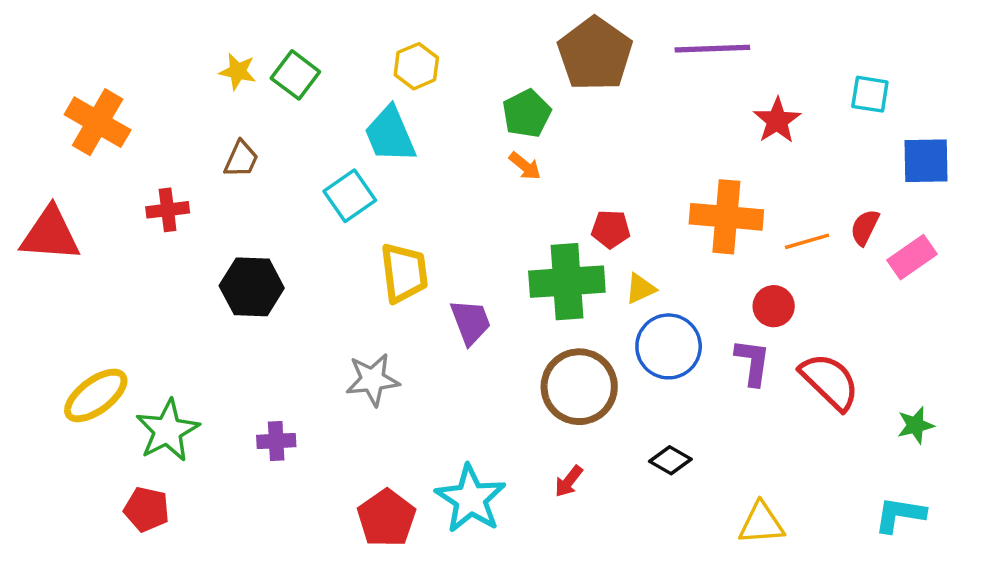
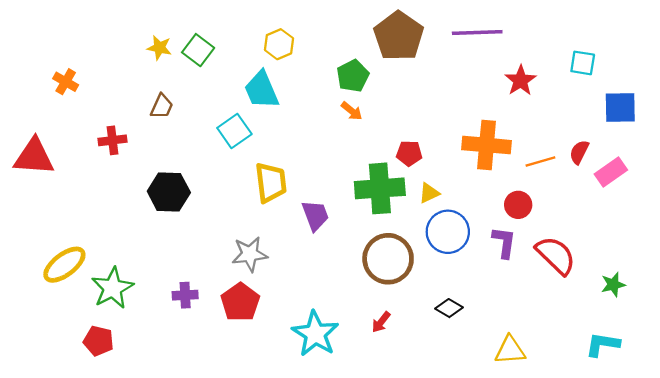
orange cross: (98, 122) -> (66, 82), size x0.6
red pentagon: (387, 518) -> (240, 302), moved

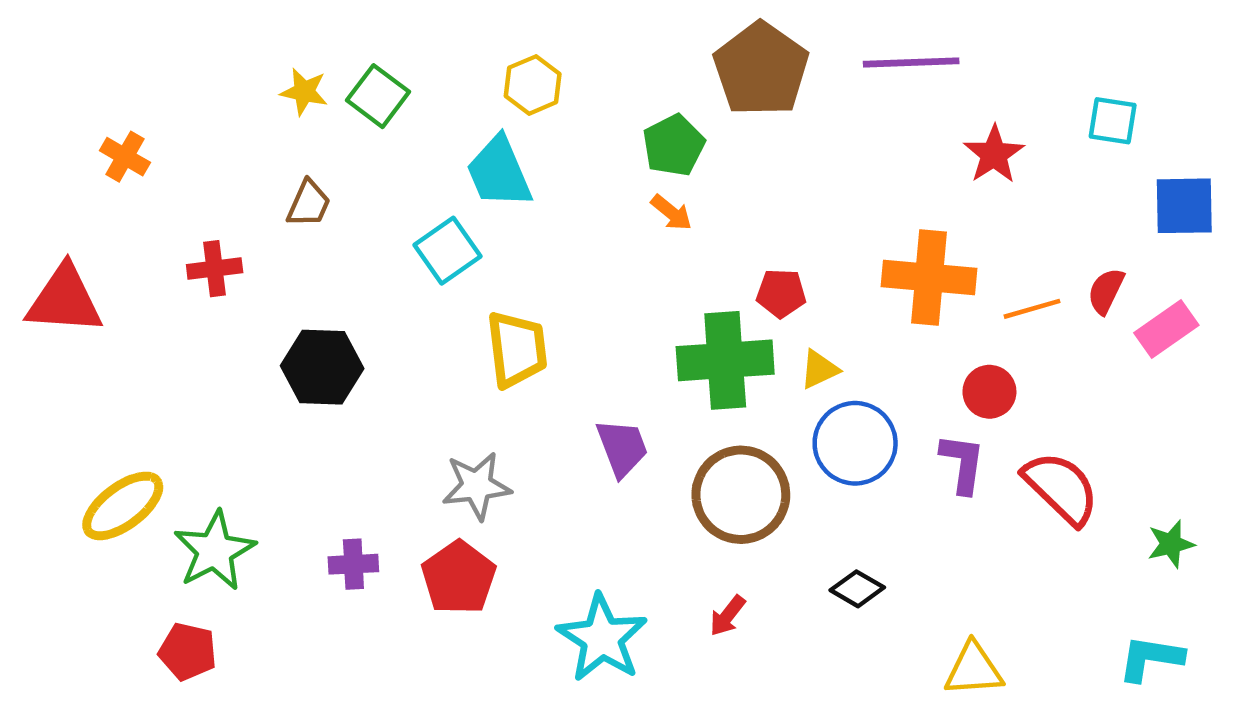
purple trapezoid: (315, 215) -> (622, 448), moved

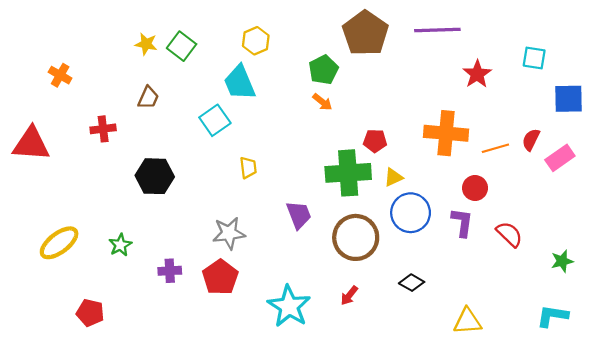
yellow trapezoid: (517, 349) -> (248, 168), size x0.6
red semicircle: (1061, 488) -> (509, 234), size x0.7
green star: (215, 551) -> (120, 245), moved, size x0.6

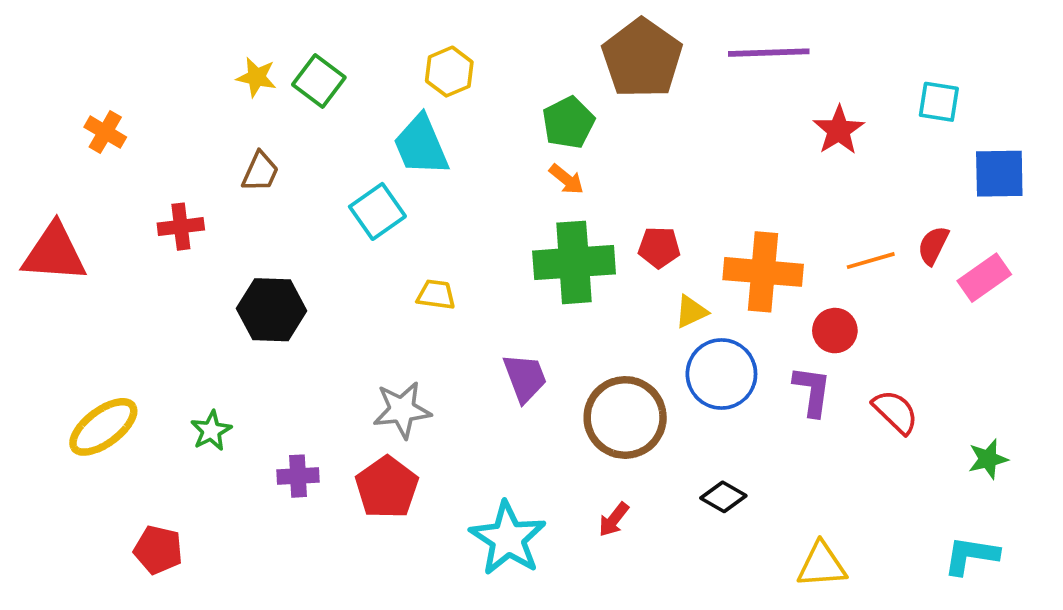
orange cross: (446, 133) -> (763, 272), moved
yellow trapezoid: (248, 168) -> (436, 295), turned -75
green cross: (348, 173) -> (574, 262), moved

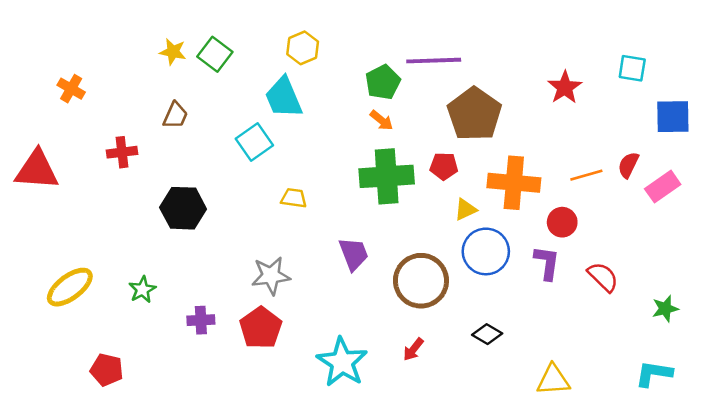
purple line: (769, 53) -> (434, 61), moved
brown pentagon: (642, 58) -> (474, 114), moved

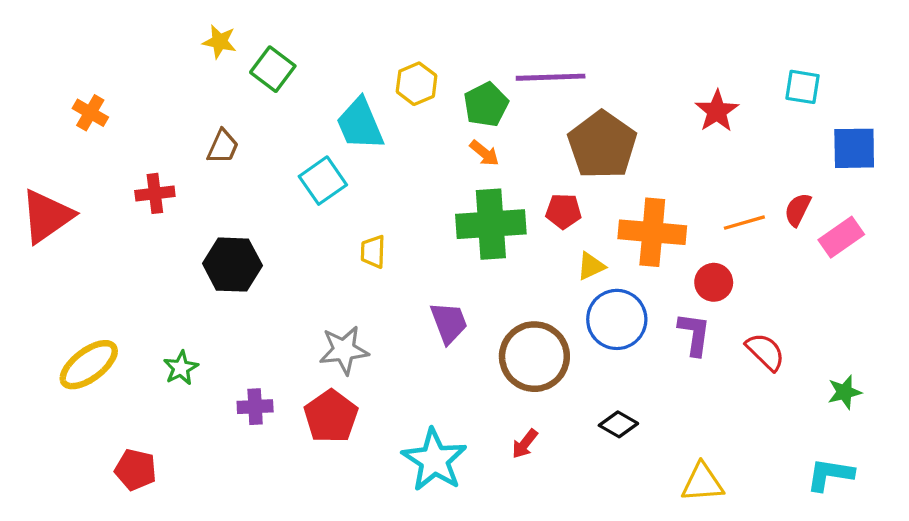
yellow hexagon: (303, 48) -> (417, 84), moved
yellow star: (173, 52) -> (220, 42), moved
red triangle: (37, 170) -> (47, 216), turned -39
yellow trapezoid: (294, 198) -> (373, 252), turned -96

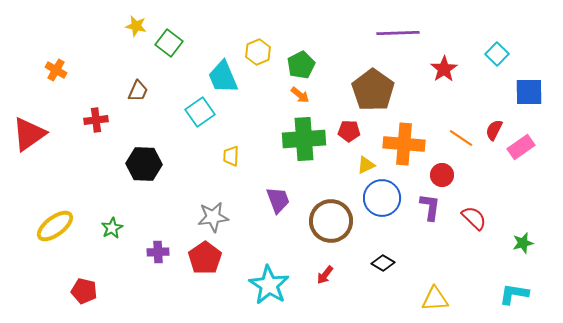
purple line: (551, 77) -> (398, 33), moved
cyan square: (803, 87) -> (497, 54), turned 35
orange line: (744, 223) -> (461, 138), turned 50

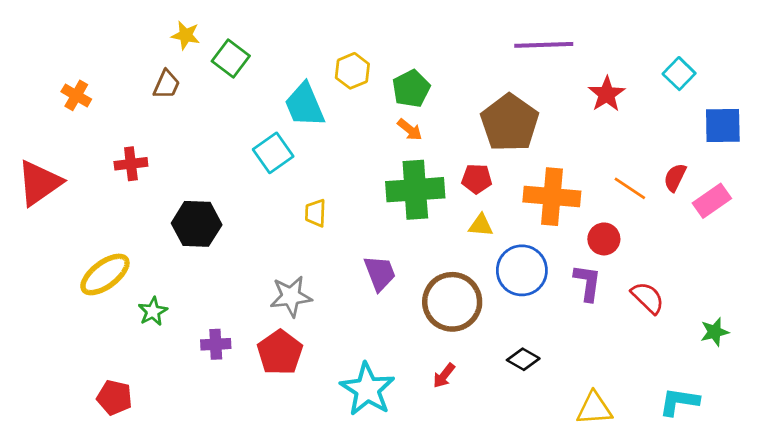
brown trapezoid: (138, 91) -> (166, 84), moved
yellow triangle: (366, 165) -> (481, 225), moved, turned 30
yellow ellipse: (55, 226) -> (105, 274), moved
cyan L-shape: (514, 294) -> (679, 402), moved

